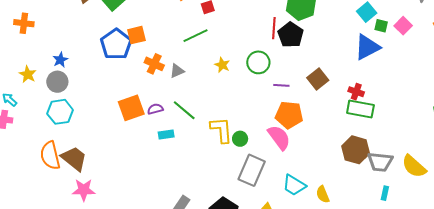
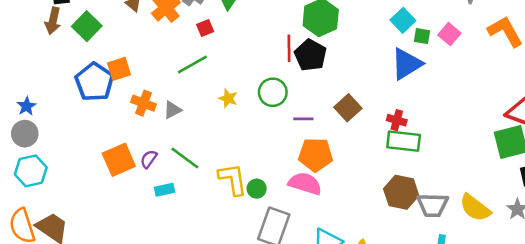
purple semicircle: (155, 109) -> (149, 159), turned -35
pink semicircle: (279, 137) -> (305, 184), turned -32

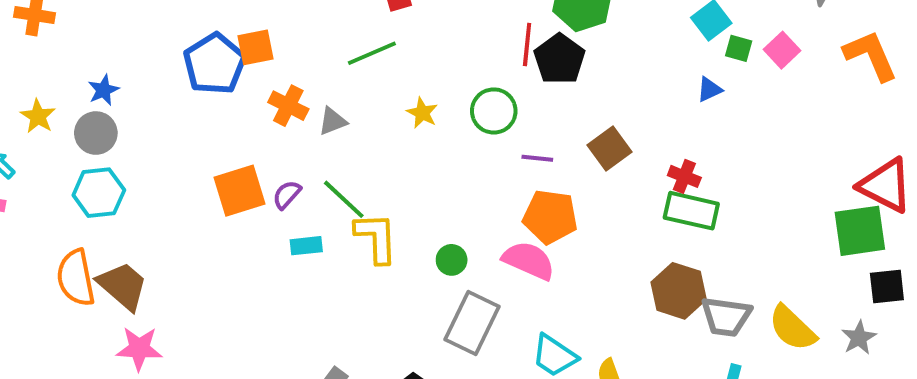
blue triangle: (407, 64) -> (709, 89), size x0.5
yellow L-shape: (233, 179) -> (376, 238), moved

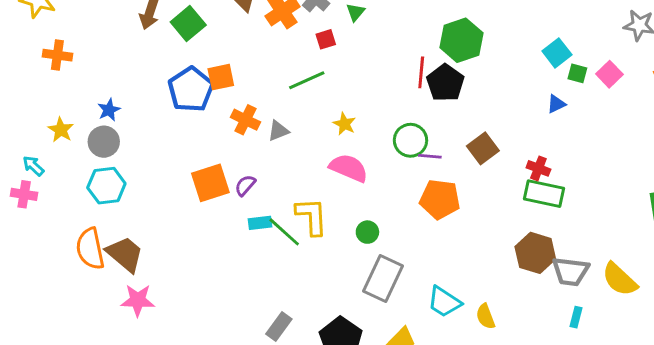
green circle: (494, 111) -> (411, 140), moved
green line: (344, 199) -> (284, 232), moved
pink semicircle: (529, 260) -> (349, 168), moved

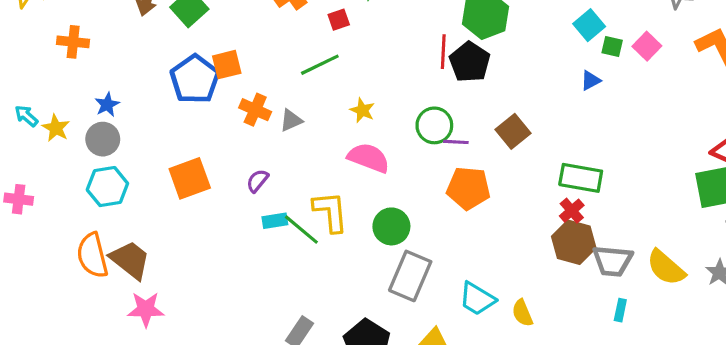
orange cross: (57, 55) -> (73, 42), moved
cyan arrow: (33, 166) -> (26, 116), moved
red cross: (538, 168) -> (572, 211), moved, turned 30
orange square: (210, 183) -> (190, 178), moved
green circle: (367, 232) -> (391, 226), size x1.5

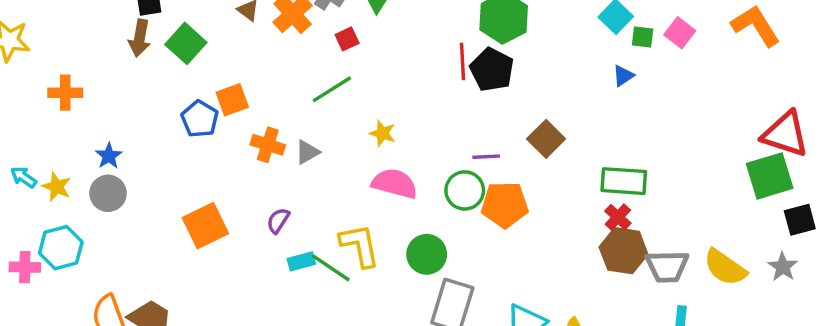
blue pentagon: (195, 79) -> (200, 119), size x0.7
green circle: (434, 125) -> (465, 190), moved
cyan hexagon: (107, 187) -> (61, 248), moved

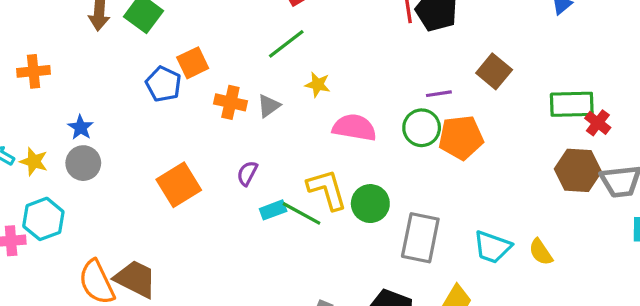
yellow star: (383, 133) -> (318, 85), moved
red cross: (618, 217) -> (598, 123), moved
green circle: (427, 254) -> (370, 204), moved

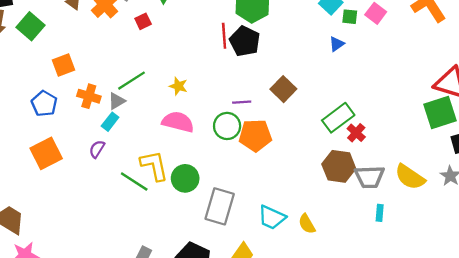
green line: (286, 44) -> (132, 81), moved
blue pentagon: (163, 84) -> (44, 104), moved
yellow star: (318, 85) -> (178, 86), moved
green rectangle: (572, 104) -> (338, 118), turned -40
cyan rectangle: (273, 210) -> (110, 122), moved, turned -36

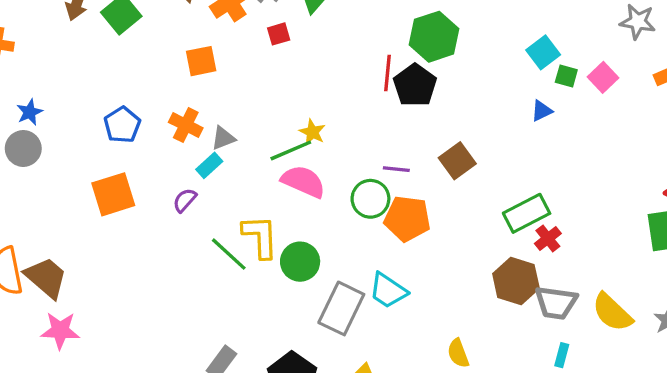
orange square: (64, 65) -> (201, 61), moved
green line: (132, 81) -> (291, 150), moved
cyan trapezoid: (272, 217) -> (388, 291), moved

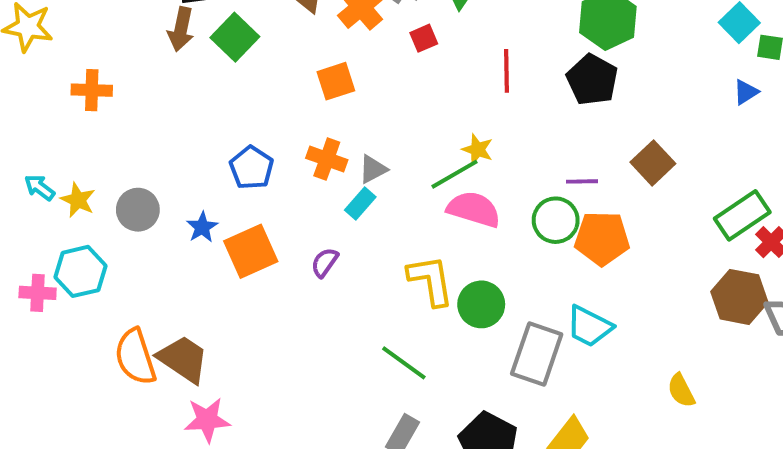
red line: (388, 73) -> (506, 71), moved
blue star: (30, 112) -> (202, 227), moved
purple semicircle: (185, 200) -> (325, 262), moved
green line: (229, 254) -> (404, 363), moved

